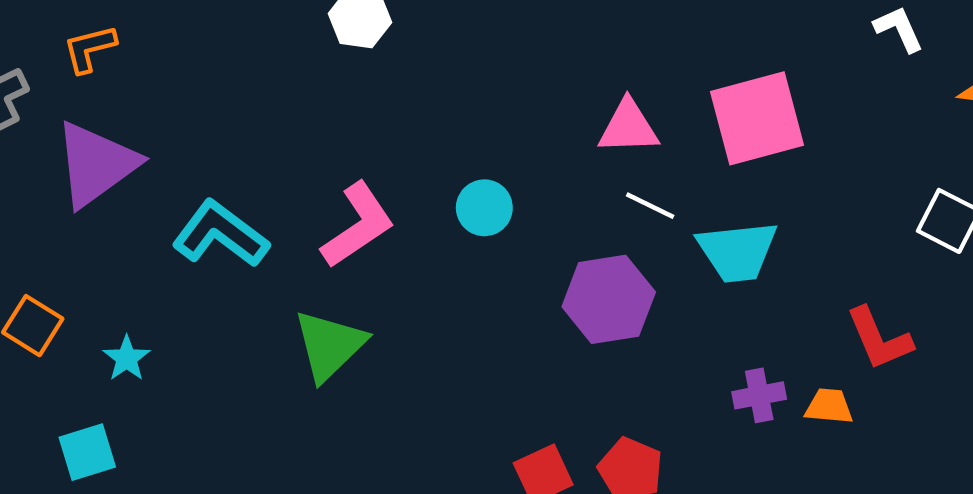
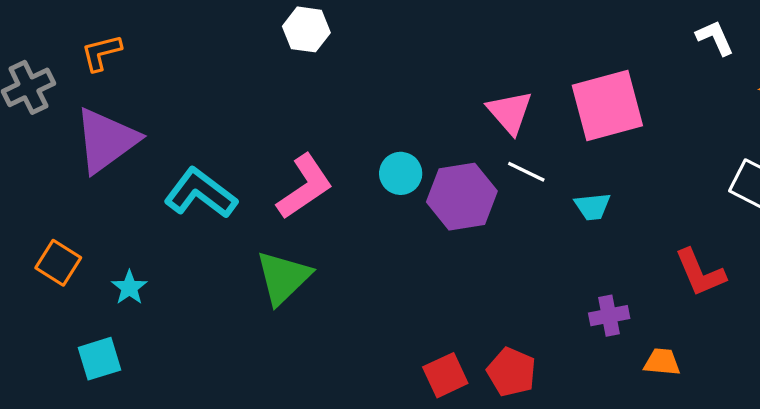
pink triangle: (628, 127) -> (510, 112), turned 51
cyan trapezoid: (737, 251) -> (593, 206), size x0.6
purple hexagon: (609, 299) -> (462, 197), moved
orange trapezoid: (829, 406) -> (662, 362), moved

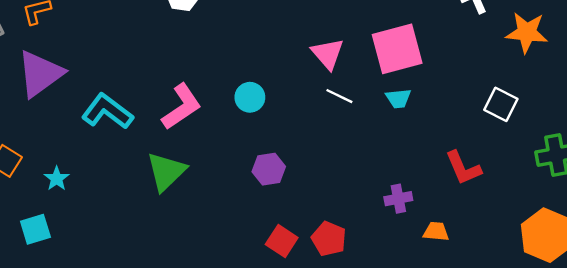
purple hexagon: (462, 197) -> (269, 169), moved, size x0.7
cyan trapezoid: (593, 206) -> (398, 98), moved
red square: (445, 375) -> (282, 241), turned -32

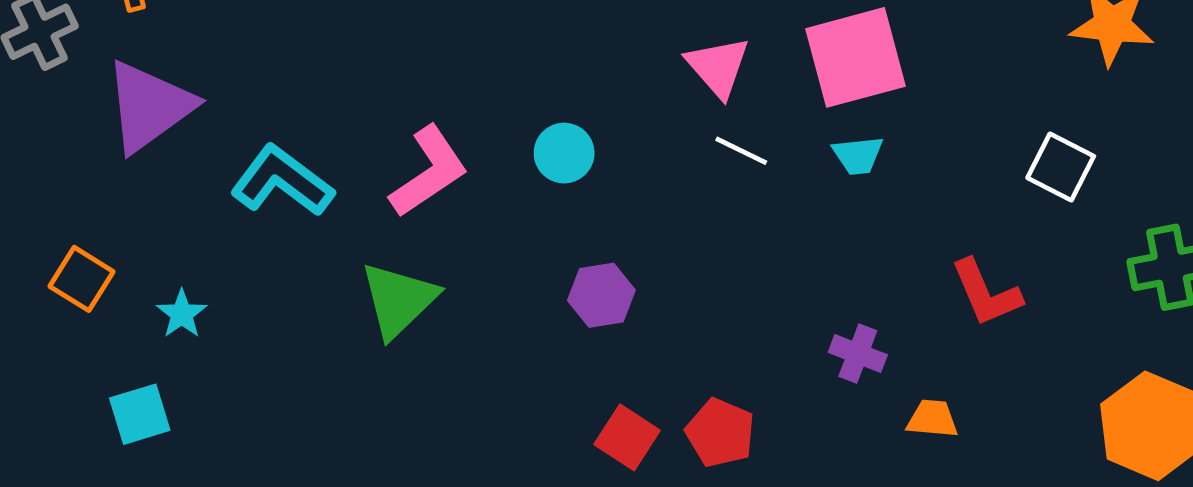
purple cross: (398, 199) -> (858, 354), turned 32

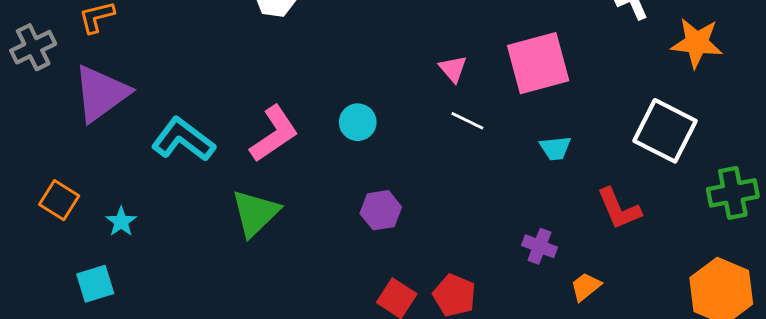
pink triangle: (718, 67) -> (453, 69), size x0.7
cyan trapezoid: (858, 155) -> (555, 148), moved
white square: (1061, 167) -> (665, 131), size x1.5
orange trapezoid: (932, 419) -> (586, 287), turned -44

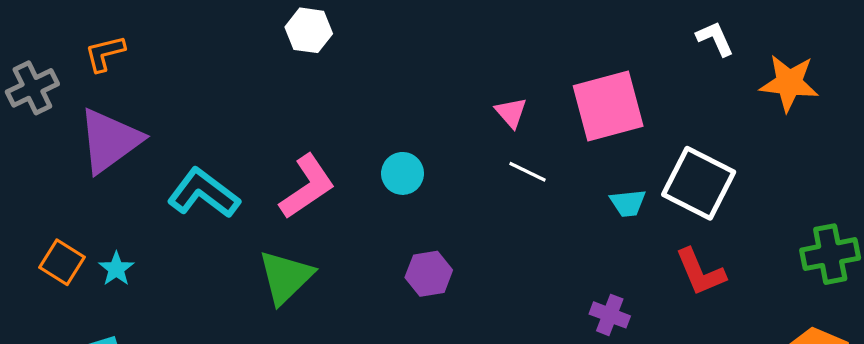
white square: (665, 131) -> (699, 183), moved
cyan star: (121, 222) -> (116, 269), moved

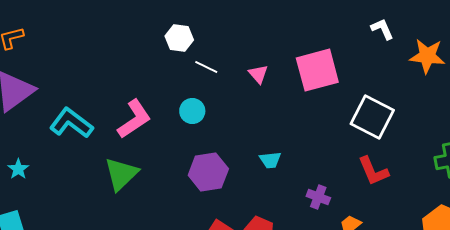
white hexagon: (309, 30) -> (179, 38), moved
white line: (528, 172) -> (206, 67), moved
cyan trapezoid: (628, 203) -> (270, 160), moved
purple hexagon: (429, 274) -> (208, 172), size x1.4

